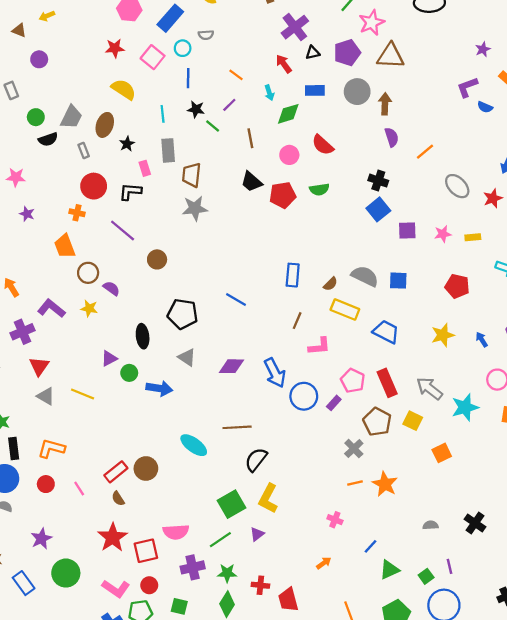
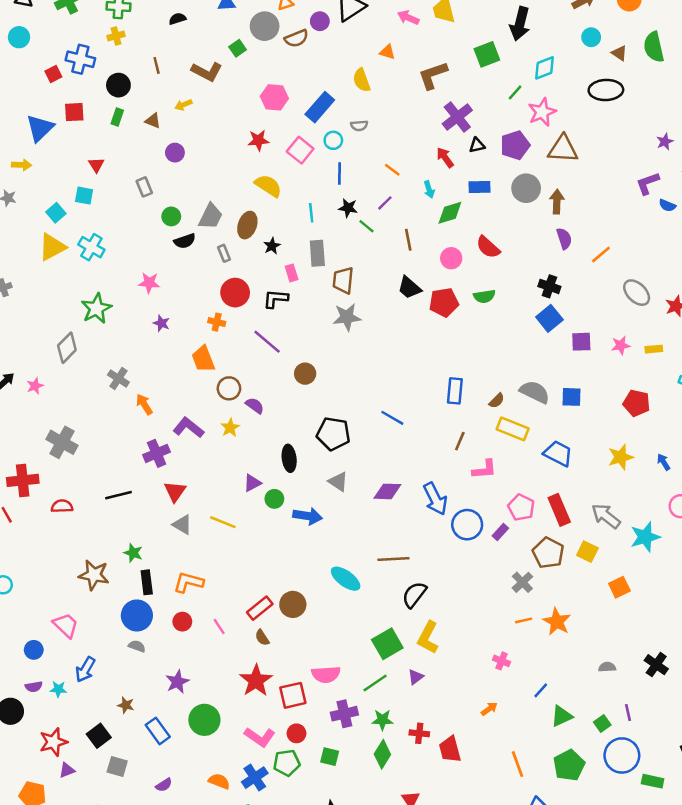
yellow star: (89, 308) -> (230, 428), turned 30

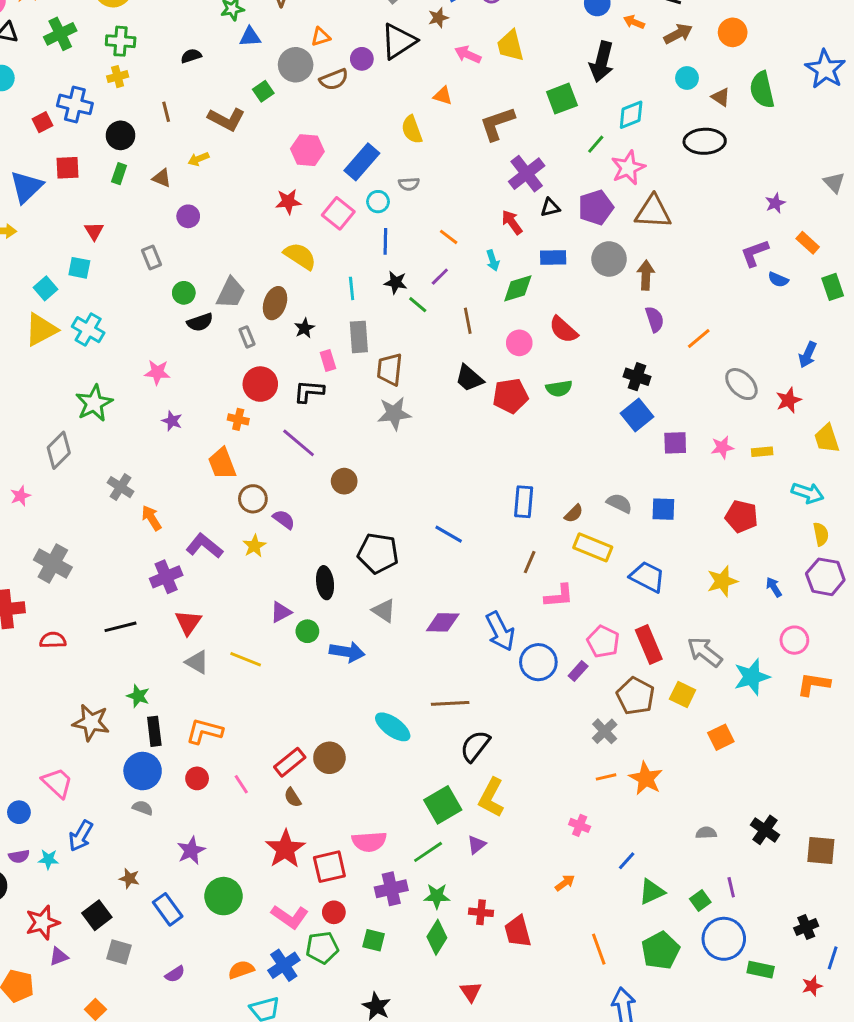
gray semicircle: (535, 392) -> (619, 503), size x0.7
orange semicircle: (219, 781) -> (241, 970), turned -40

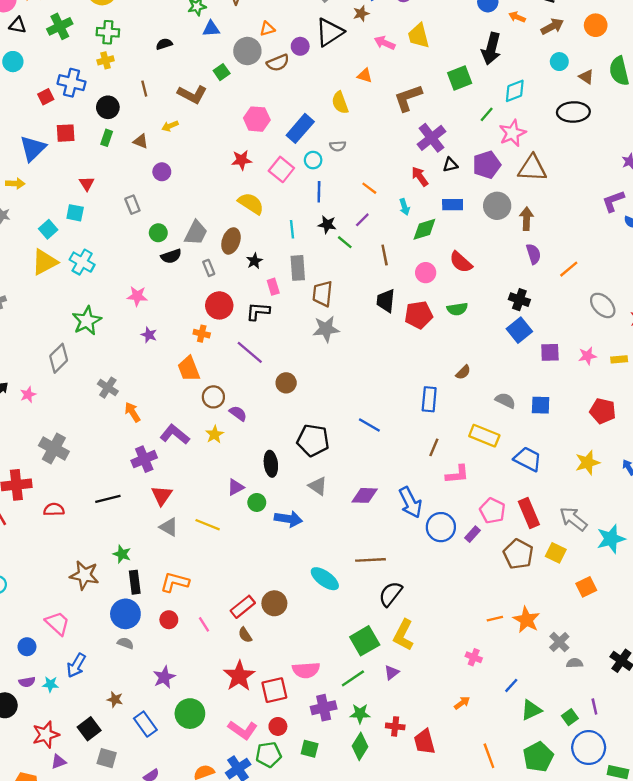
black trapezoid: (469, 378) -> (386, 301), turned 55
brown semicircle: (574, 514) -> (463, 372), moved
gray cross: (605, 731) -> (559, 642), moved

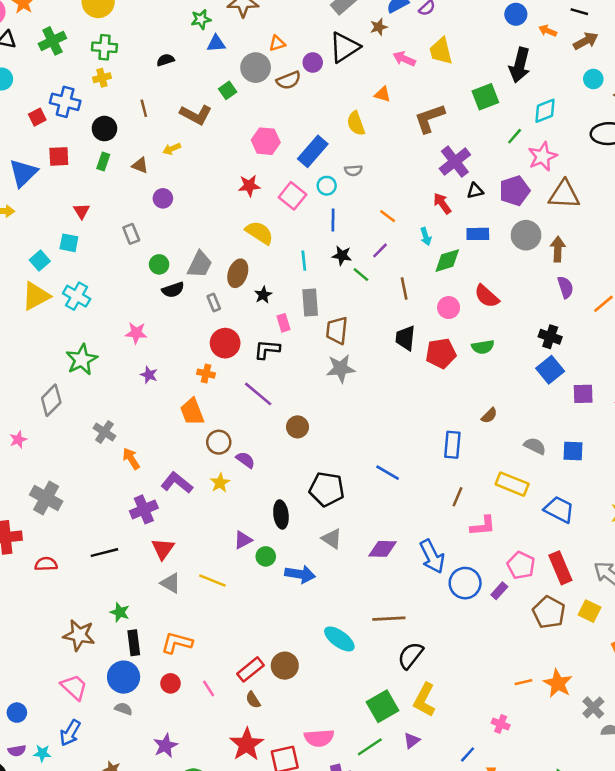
pink trapezoid: (57, 623) -> (74, 687), moved
blue line: (511, 685) -> (468, 754), moved

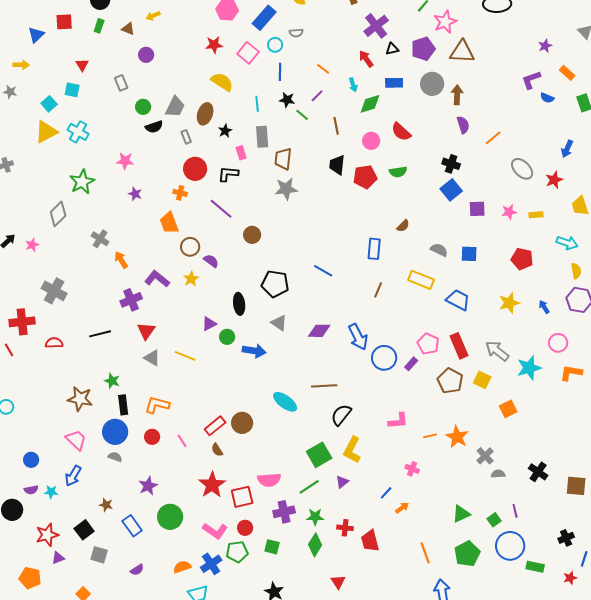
blue triangle: (23, 173) -> (36, 35), size x0.7
pink L-shape: (483, 526) -> (398, 421), moved

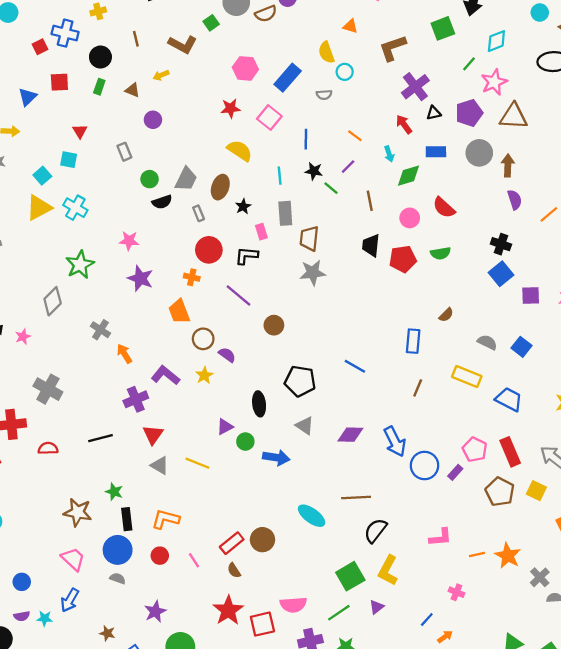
cyan circle: (275, 45) -> (345, 72), moved
purple star: (135, 194) -> (140, 278), size x1.6
blue square: (469, 254) -> (521, 347), turned 36

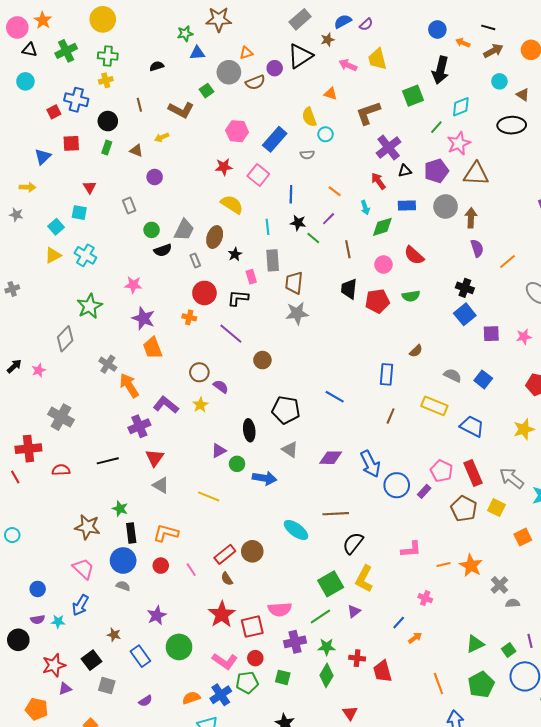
yellow triangle: (39, 208) -> (53, 255), size x0.7
orange trapezoid: (179, 311) -> (153, 348), moved
orange arrow: (124, 354) -> (129, 386), size x1.4
yellow line: (197, 463) -> (209, 496), moved

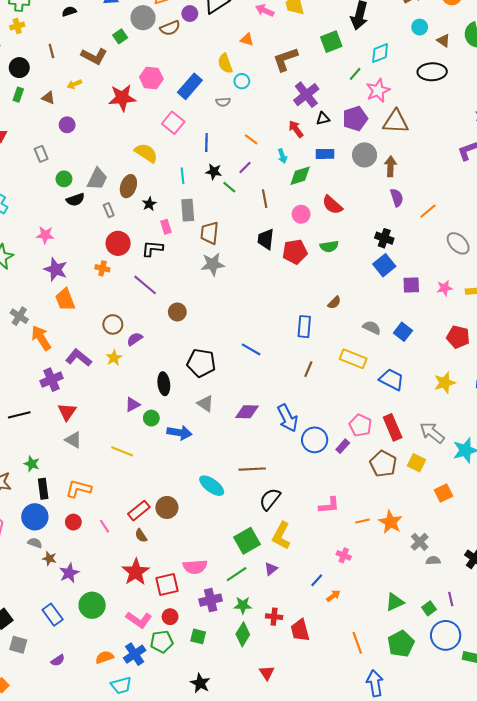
red star: (224, 167) -> (122, 98), moved, size x1.5
purple semicircle: (221, 387) -> (135, 339), turned -70
brown star: (114, 635) -> (49, 558), moved

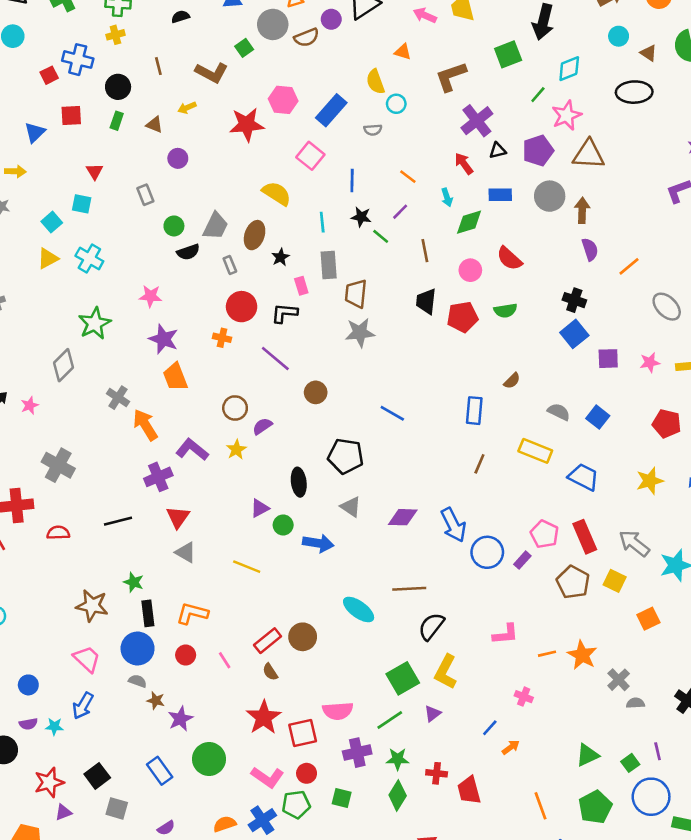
blue line: (251, 349) -> (392, 413), moved

